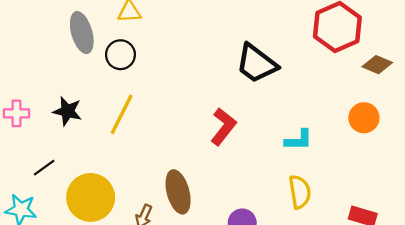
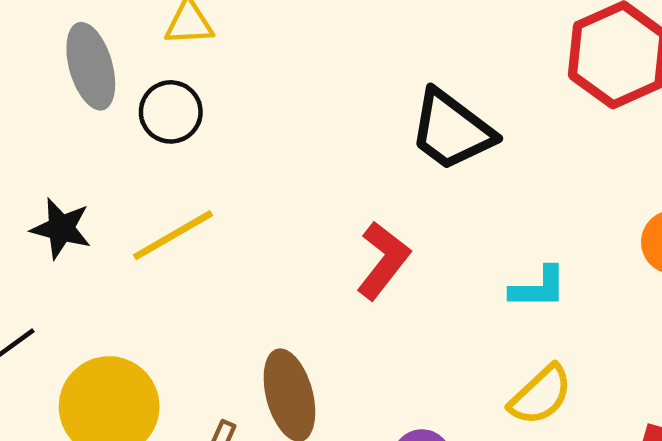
yellow line: (122, 114) -> (173, 235), turned 33
yellow semicircle: (300, 192) -> (541, 395), turned 56

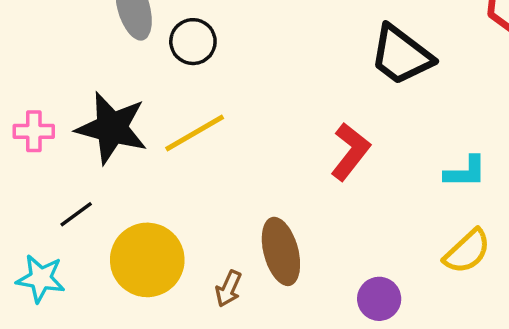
black star: (61, 228) -> (112, 128), size x1.6

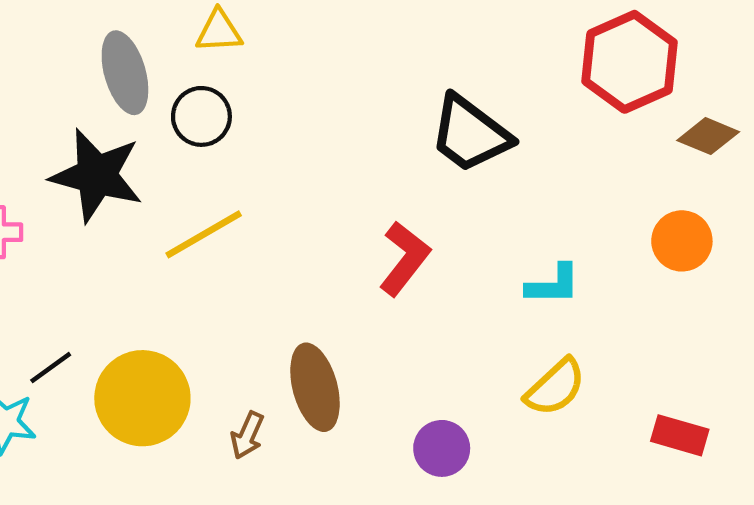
black star: (112, 128) -> (97, 175), moved
black line: (76, 214) -> (51, 368), moved

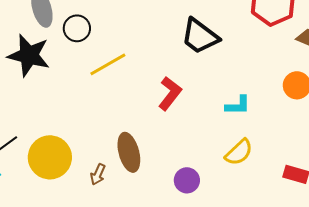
yellow line: (204, 234) -> (108, 64), moved

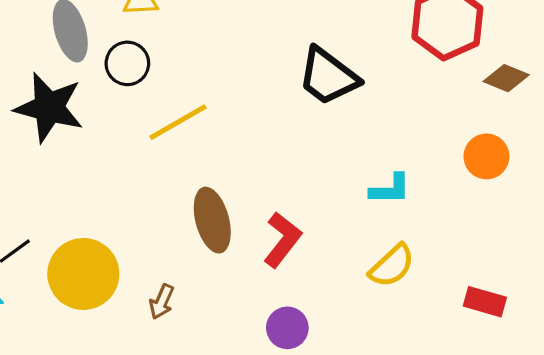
red L-shape: (170, 93) -> (282, 240), moved
brown ellipse: (129, 152) -> (212, 220), moved
purple circle: (187, 180) -> (287, 328), moved

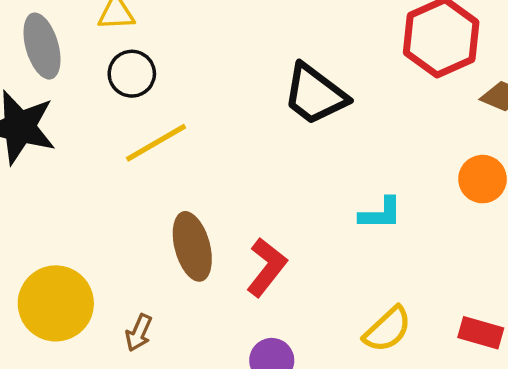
black circle: (127, 63) -> (132, 74), moved
yellow semicircle: (392, 266) -> (387, 329), moved

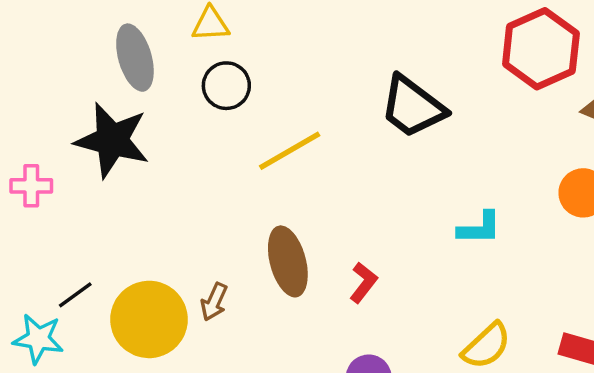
yellow line: (156, 143) -> (290, 151), moved
red L-shape: (267, 267) -> (363, 283), size x0.7
brown arrow: (139, 333) -> (214, 302), moved

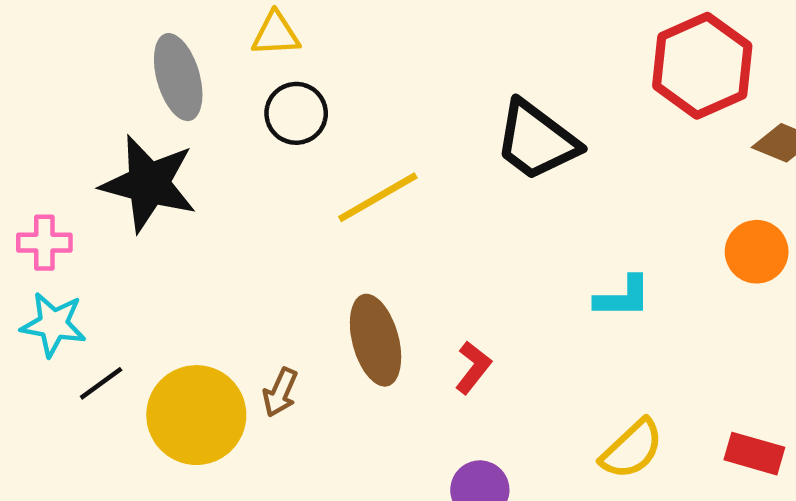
cyan star: (38, 339) -> (53, 324), moved

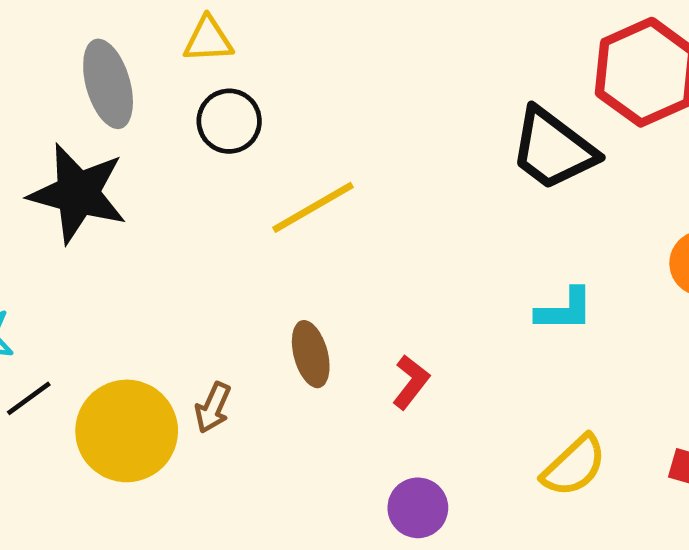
black trapezoid: (537, 141) -> (553, 149), moved
brown ellipse: (376, 340) -> (311, 354), size x0.7

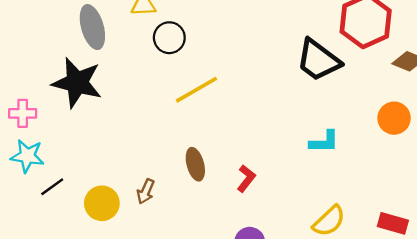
black circle: (229, 121) -> (169, 38), moved
yellow circle: (127, 431) -> (102, 203), size x0.7

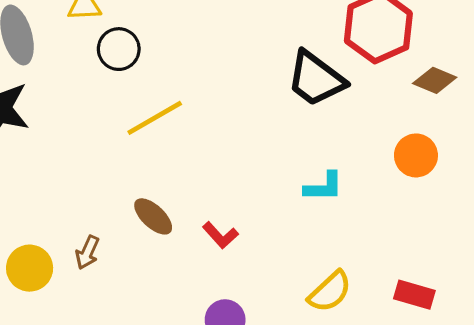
brown ellipse: (195, 164) -> (153, 216), turned -32
red L-shape: (246, 178) -> (220, 235), turned 100

